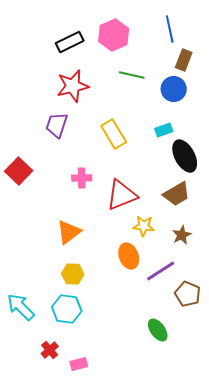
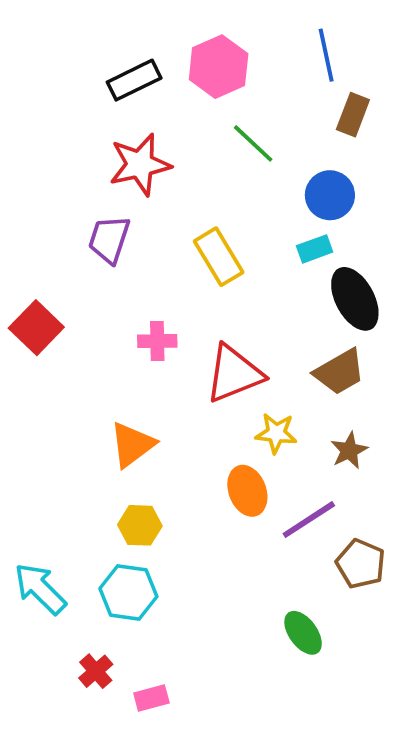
green line: (132, 75) -> (253, 143), turned 30
blue circle: (174, 89) -> (330, 195), moved

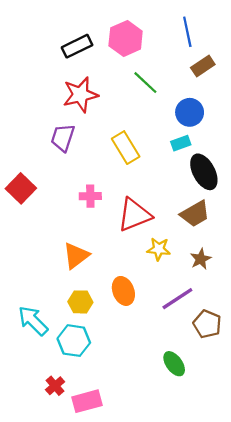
brown rectangle: (353, 115) -> (203, 66), turned 35
orange ellipse: (247, 491) -> (123, 291), moved
cyan arrow: (40, 589) -> (33, 321), moved
pink rectangle: (151, 698) -> (87, 401), size x1.5

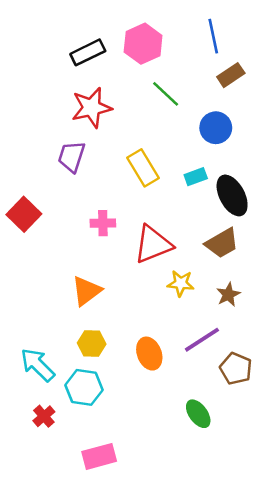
cyan rectangle: (181, 143) -> (196, 177), moved
orange ellipse: (123, 291) -> (149, 354), moved
red cross: (55, 386) -> (44, 416), moved

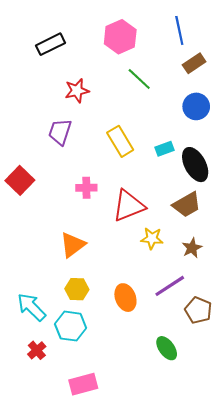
black rectangle: (88, 52) -> (51, 44), moved
red star: (92, 108) -> (77, 91), size x0.7
blue circle: (216, 128) -> (196, 106), moved

